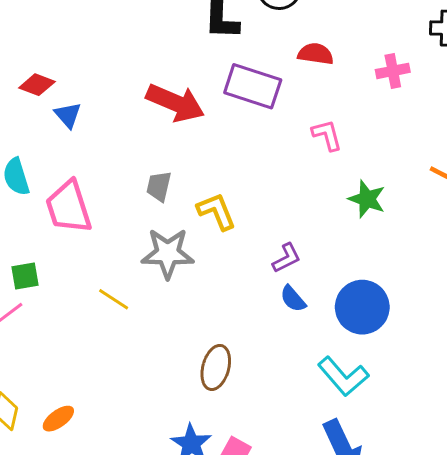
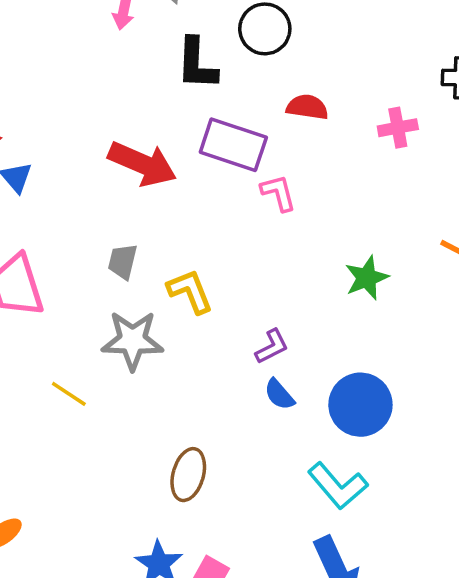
pink L-shape: (327, 135) -> (278, 193), moved
green star: (367, 199) -> (367, 278), turned 30

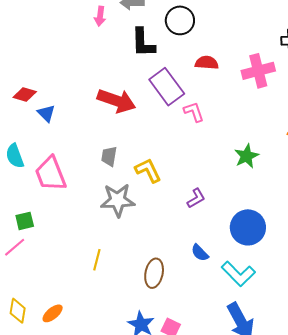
pink cross: (398, 128) -> (258, 71), size x1.5
purple rectangle: (233, 145) -> (167, 87), turned 39
yellow line: (69, 394) -> (97, 260), moved, turned 75
blue semicircle: (279, 394) -> (200, 253), moved

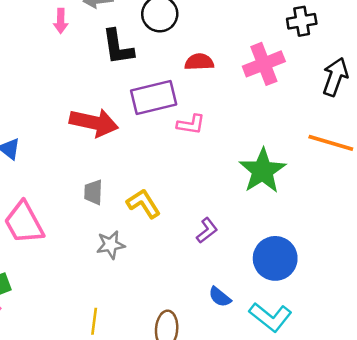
purple rectangle: (167, 87) -> (154, 98), turned -60
pink L-shape: (194, 112) -> (191, 124), turned 125
green star: (247, 156) -> (262, 171), size x1.5
gray star: (118, 200) -> (111, 245), size x0.7

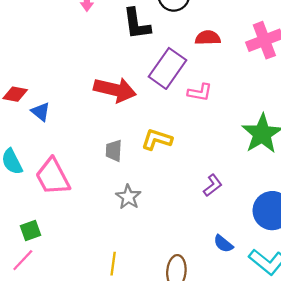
purple rectangle: (154, 98) -> (167, 68), turned -42
yellow L-shape: (144, 204) -> (157, 139), moved, turned -40
gray star: (111, 245) -> (128, 197), turned -30

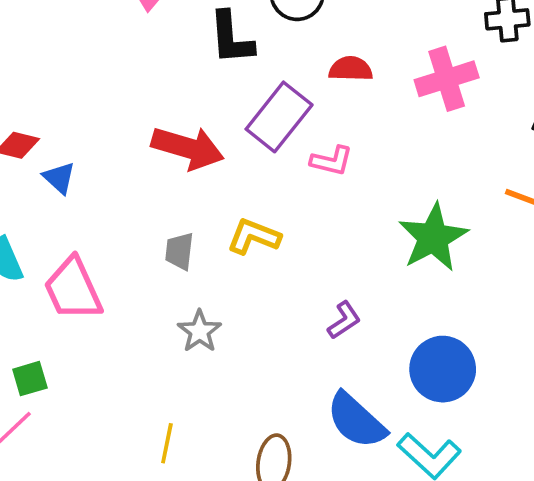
blue semicircle: (223, 244) -> (356, 420), size x1.8

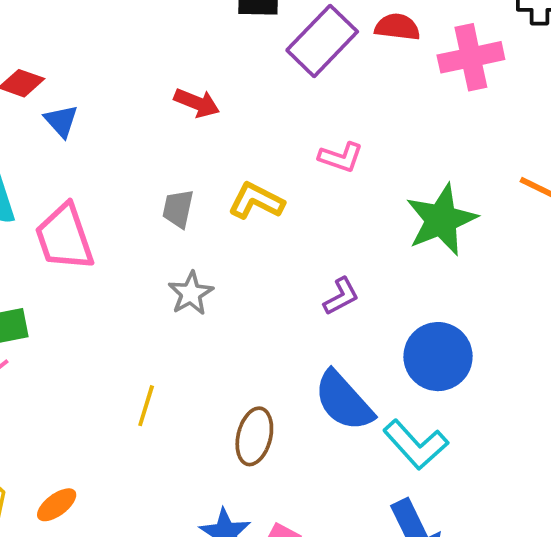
red semicircle: (351, 69) -> (397, 27), moved
purple rectangle: (279, 117) -> (322, 41), moved
red arrow: (188, 148) -> (197, 103), size x0.6
pink L-shape: (332, 161) -> (341, 157), moved

